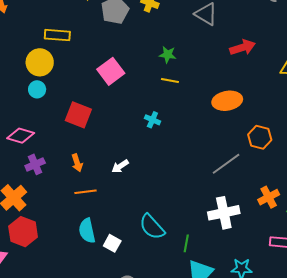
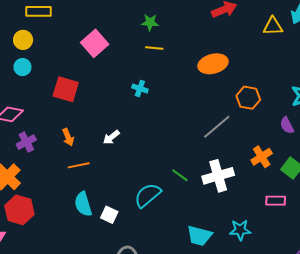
yellow circle: (40, 62) -> (23, 40), size x0.7
cyan semicircle: (152, 227) -> (148, 195), turned 96
green line: (186, 243) -> (180, 175), moved, turned -60

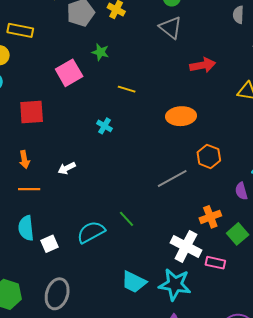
green star: (150, 22) -> (100, 52), moved
red square: (66, 89) -> (32, 112), turned -32
white cross: (218, 176) -> (186, 246), moved, turned 32
white square: (109, 215) -> (49, 244), turned 30
cyan star: (240, 230) -> (175, 284), size x1.5

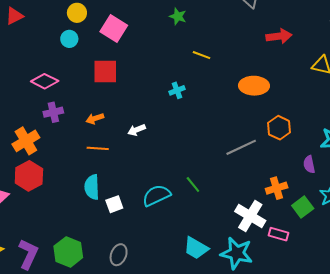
pink square: (69, 73) -> (114, 28), moved, turned -32
cyan cross: (105, 126) -> (177, 90), turned 35
orange arrow: (24, 159) -> (95, 119), turned 78
gray ellipse: (57, 294) -> (119, 255), size x0.7

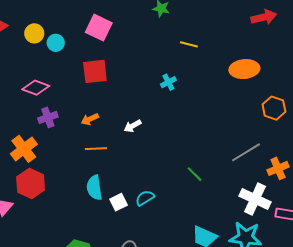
yellow circle: (77, 13) -> (34, 33), moved
gray line: (241, 147) -> (246, 152), moved
cyan semicircle: (156, 195) -> (145, 198), moved, size x0.7

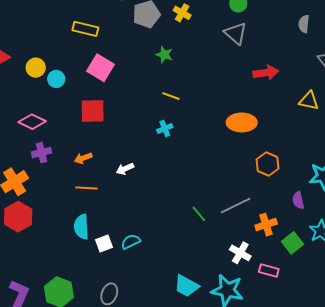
yellow line: (189, 44) -> (171, 96), moved
green line: (195, 174) -> (199, 214), moved
white cross: (255, 199) -> (240, 253), size x0.7

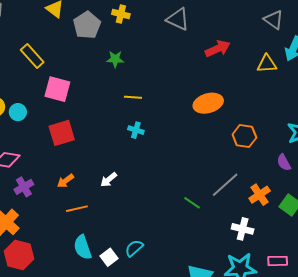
yellow rectangle: (85, 29) -> (32, 56), turned 50
cyan cross: (165, 129) -> (136, 130), turned -35
pink rectangle: (269, 271) -> (278, 261), moved

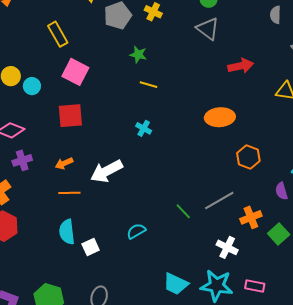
yellow line: (133, 97) -> (149, 85), moved
white arrow: (109, 180) -> (107, 171), size x1.8
cyan semicircle: (134, 248) -> (136, 231), moved

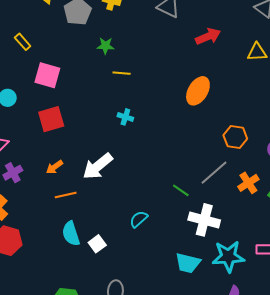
yellow rectangle: (58, 34) -> (23, 42), size x0.7
orange ellipse: (220, 117) -> (198, 91), turned -44
orange hexagon: (248, 157) -> (235, 137), moved
white cross: (227, 247) -> (204, 220), moved, size x1.4

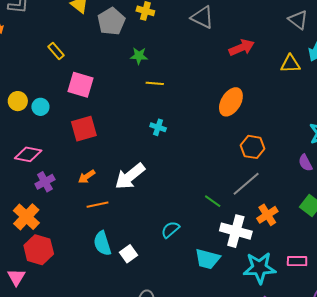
orange hexagon: (235, 137) -> (253, 147), moved
orange cross: (248, 183) -> (267, 215), moved
cyan trapezoid: (188, 263) -> (207, 259), moved

